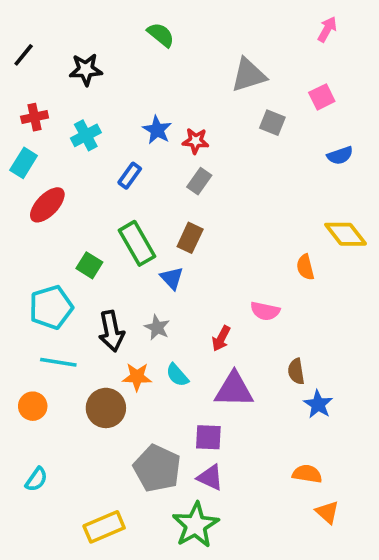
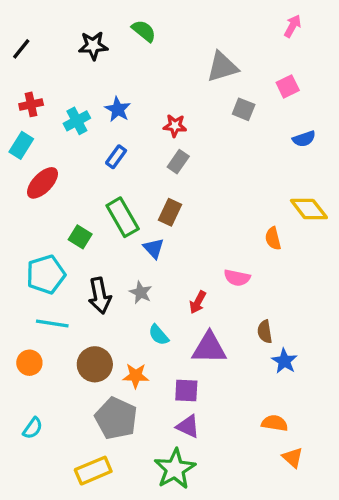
black star: (86, 70) -> (93, 46), moved
blue star: (157, 130) -> (118, 109), moved
orange star: (137, 377) -> (136, 376), moved
gray pentagon: (157, 468) -> (116, 418), moved

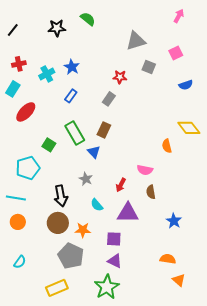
red star: (175, 126) -> (120, 77), moved
black arrow: (100, 296) -> (61, 196), moved
cyan line: (52, 323) -> (16, 198), moved
brown semicircle: (265, 332) -> (151, 192), moved

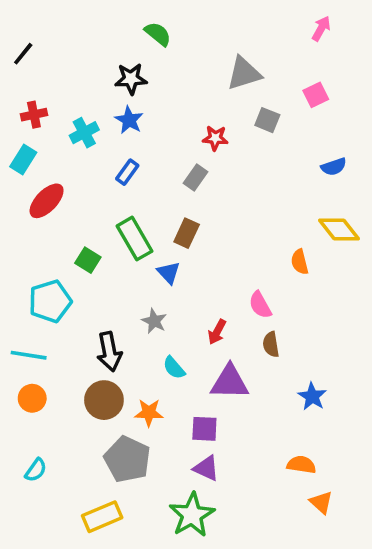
black star: (57, 28) -> (131, 79), moved
blue semicircle: (186, 85) -> (334, 167), moved
pink semicircle: (145, 170) -> (260, 305), turned 49

